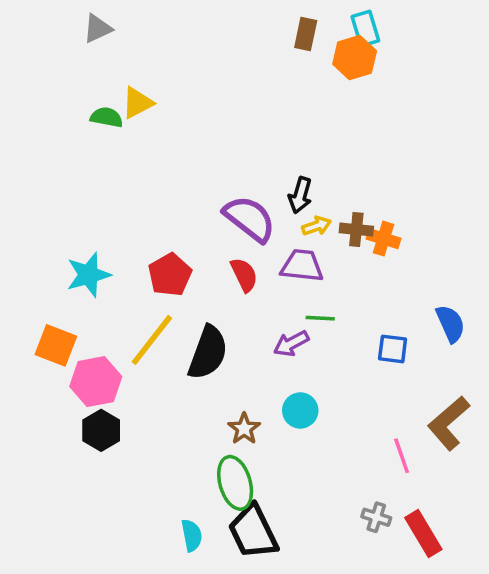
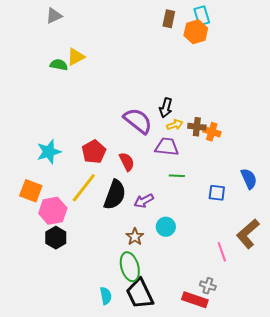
red semicircle: (244, 275) -> (127, 162), moved
purple arrow: (291, 344) -> (144, 201), moved
red rectangle: (423, 534) -> (195, 300), moved, turned -40

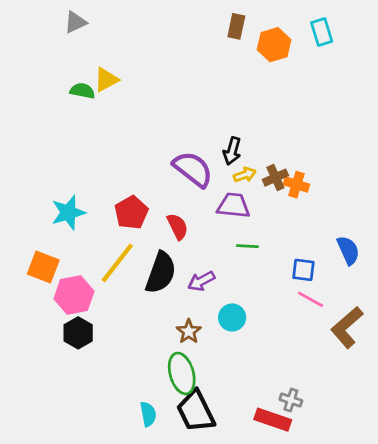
cyan rectangle: (202, 16) -> (322, 32), moved
brown cross: (197, 127) -> (275, 178), turned -30
pink line: (222, 252) -> (310, 299), moved, turned -42

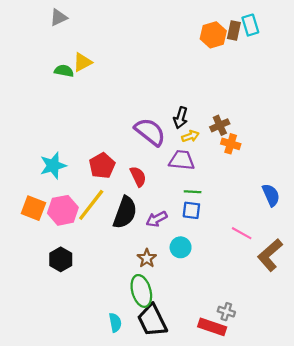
brown rectangle: (236, 26) -> (234, 31), moved
brown cross: (275, 178) -> (220, 125), moved
blue square: (303, 270) -> (191, 210), moved
pink hexagon: (74, 295) -> (63, 210), moved

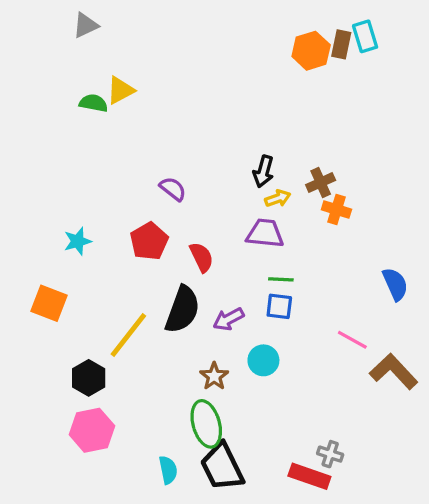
purple semicircle: (150, 132) -> (173, 189), moved, size x0.6
cyan star: (53, 166) -> (78, 241), size x0.7
yellow line: (91, 205) -> (128, 335), moved
pink hexagon: (63, 210) -> (92, 430), moved
brown L-shape: (270, 255) -> (394, 371), turned 88

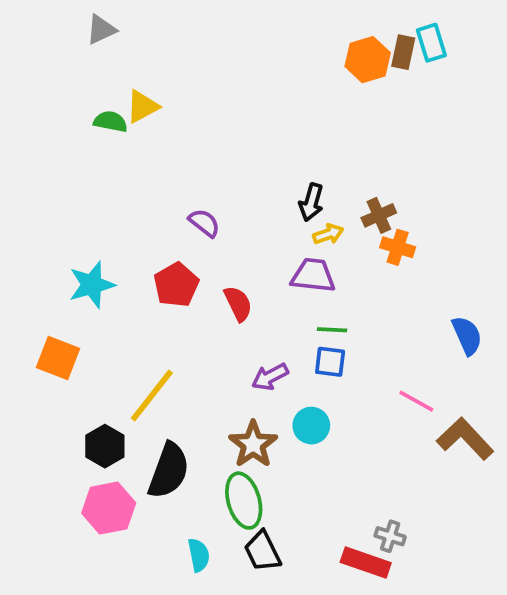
cyan star: (78, 241) -> (92, 285), size x1.4
black semicircle: (182, 310) -> (169, 471), moved
brown star: (214, 376) -> (253, 444), size x1.4
black trapezoid: (222, 467) -> (263, 551), size x0.7

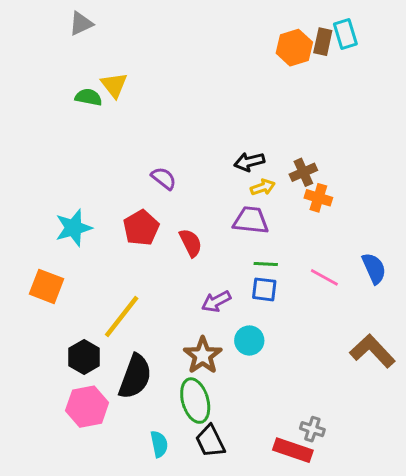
yellow triangle: (142, 107) -> (114, 85), turned -40
black arrow: (311, 202) -> (249, 162), turned 60
pink line: (416, 401) -> (324, 277), moved

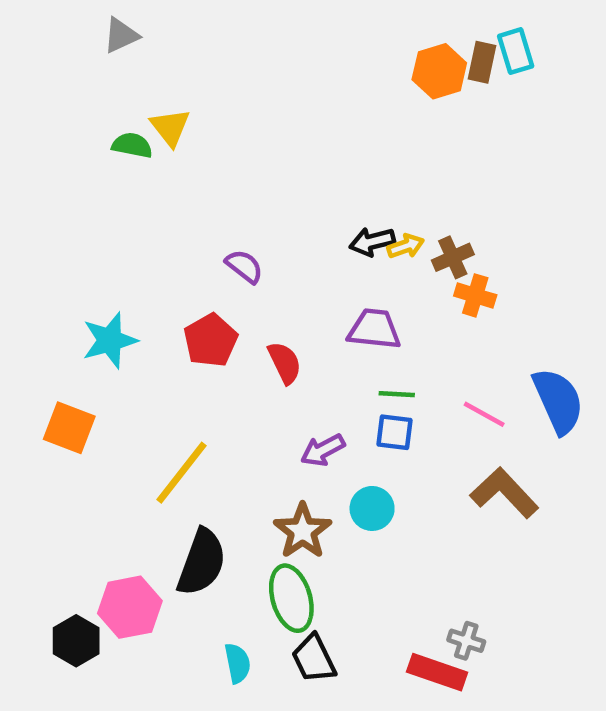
yellow arrow: (263, 187) -> (406, 246), moved
blue semicircle: (374, 268) -> (558, 401), size x1.4
brown L-shape: (372, 351) -> (504, 493), moved
black hexagon: (84, 357) -> (76, 641), moved

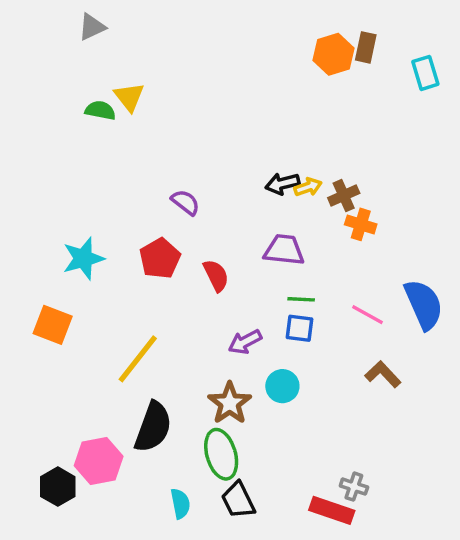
cyan rectangle: (516, 51) -> (425, 73), moved
brown L-shape: (504, 493) -> (383, 374), size x0.7

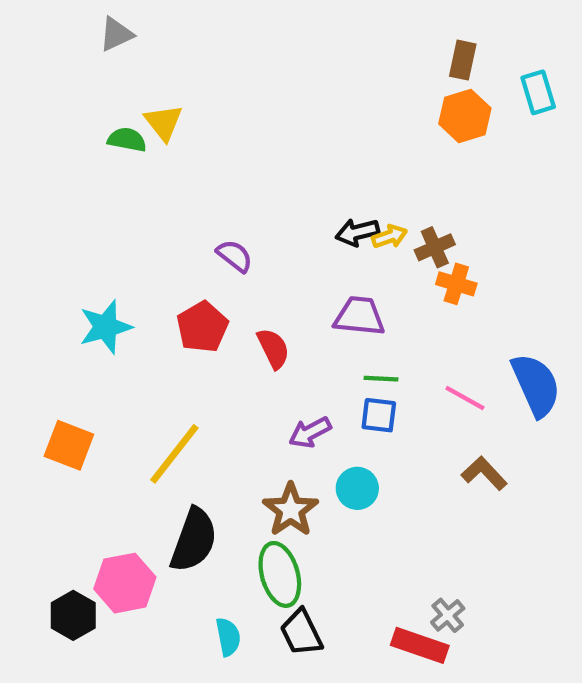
orange hexagon: (333, 54) -> (465, 116), moved
orange square: (53, 325) -> (69, 445), moved
gray cross: (354, 487) -> (448, 615), turned 32

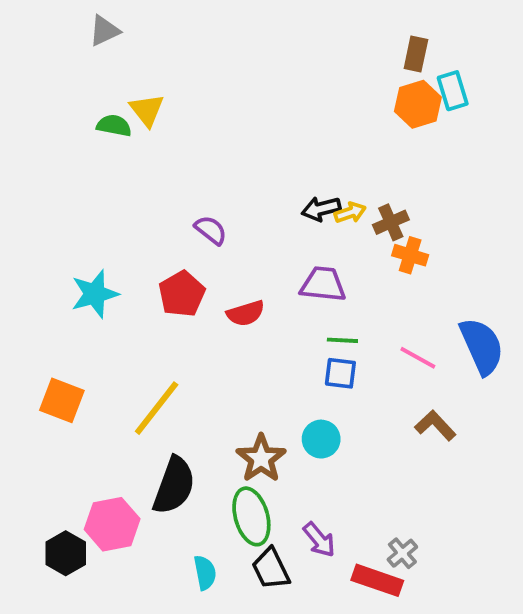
cyan rectangle: (538, 92) -> (453, 91), moved
red semicircle: (273, 348) -> (246, 313), turned 99
purple arrow: (310, 432) -> (319, 540), moved, turned -102

